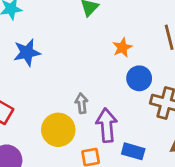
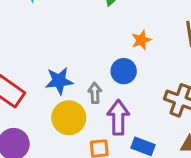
blue star: (27, 52) -> (59, 81), moved
blue circle: (139, 78) -> (124, 71), moved

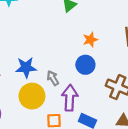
blue circle: (124, 71) -> (85, 65), moved
gray arrow: (95, 93) -> (53, 78), turned -32

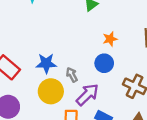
purple arrow: (70, 98) -> (87, 95), turned 40

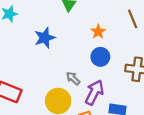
blue star: (46, 63) -> (45, 38), moved

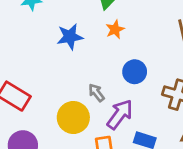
orange star: (98, 32) -> (115, 29), moved

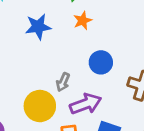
gray arrow: (96, 93) -> (63, 82), turned -120
purple arrow: (120, 114) -> (86, 104), turned 32

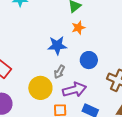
blue star: (38, 27) -> (57, 45), moved

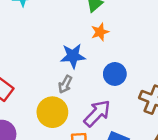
gray arrow: (59, 72) -> (65, 84), moved
purple arrow: (74, 90) -> (97, 113), turned -30

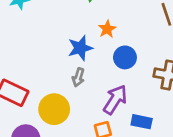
orange star: (100, 32) -> (107, 29), moved
yellow circle: (52, 112) -> (54, 109), moved

